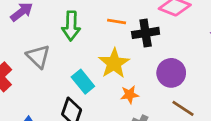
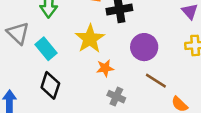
cyan rectangle: (83, 82) -> (46, 49), moved

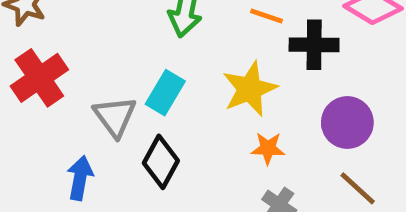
gray triangle: (18, 33) -> (115, 117), moved
cyan rectangle: (46, 49) -> (165, 93), turned 60

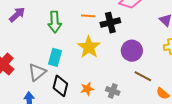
gray triangle: (115, 117) -> (37, 72), turned 42
orange star: (268, 148) -> (87, 89), moved

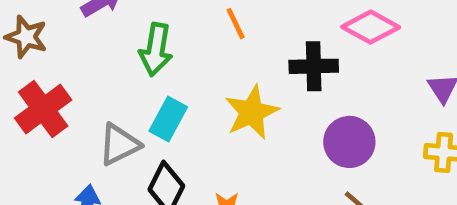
orange line: (88, 16) -> (236, 24), moved, turned 48
green arrow: (55, 22) -> (156, 49), moved

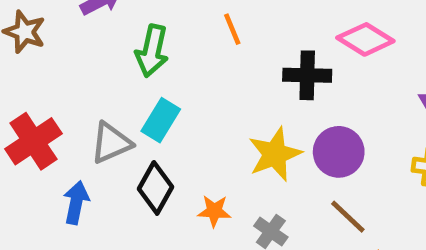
red cross: (43, 109) -> (33, 141), moved
yellow star: (252, 112) -> (275, 154), moved

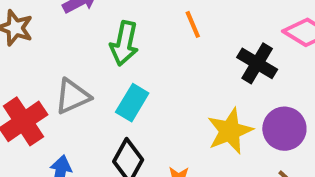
black cross: (307, 75) -> (257, 63), turned 30
gray triangle: (111, 143) -> (72, 96), moved

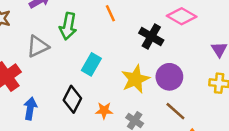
gray triangle: (72, 96) -> (38, 46), moved
cyan rectangle: (132, 103) -> (91, 64), moved

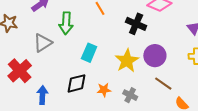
black diamond: (72, 99) -> (77, 83), turned 55

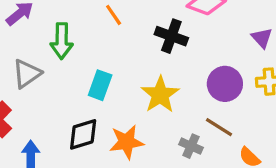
purple circle: (155, 56) -> (225, 84), moved
orange star: (104, 90) -> (127, 142), size x1.5
gray cross: (130, 95) -> (191, 146), moved

